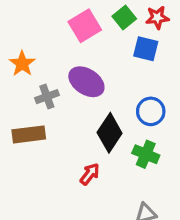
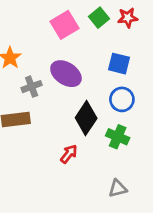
blue square: (146, 49) -> (119, 64), moved

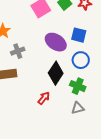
purple ellipse: (66, 74) -> (56, 42), moved
gray triangle: (118, 188) -> (78, 108), moved

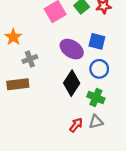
red arrow: (44, 98) -> (76, 125), moved

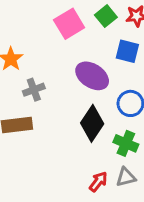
blue square: (97, 41) -> (127, 51), moved

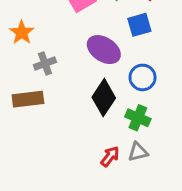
blue square: (127, 51) -> (139, 25), turned -30

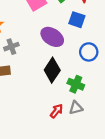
blue square: (139, 25) -> (77, 20), turned 35
blue circle: (143, 77) -> (89, 52), moved

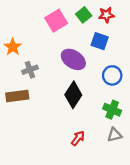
green cross: (76, 84) -> (112, 110), moved
gray triangle: (76, 108) -> (114, 135), moved

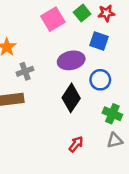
purple ellipse: (73, 59) -> (71, 60), turned -45
blue circle: (112, 75) -> (100, 80), moved

